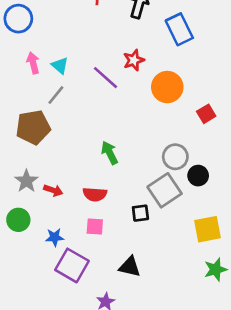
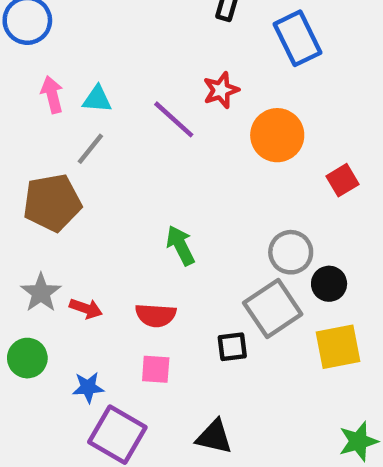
cyan triangle: (60, 66) -> (97, 99), turned -36
yellow square: (208, 229) -> (338, 347), moved

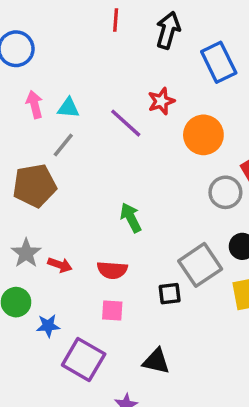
gray circle: (291, 252) -> (225, 192), moved
blue star: (88, 387) -> (48, 326), moved

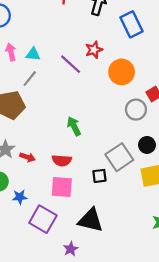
pink square: (112, 311) -> (62, 187), size x1.5
black triangle: (156, 361) -> (91, 220), size x1.4

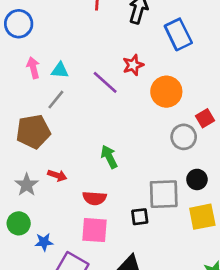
red arrow: (27, 157) -> (57, 175), moved
gray square: (119, 157) -> (164, 194), turned 32

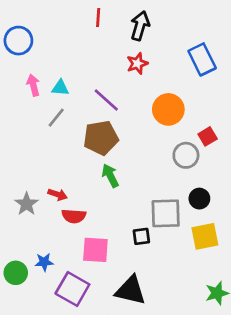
blue rectangle: (178, 34) -> (202, 59), moved
red star: (133, 65) -> (137, 63), moved
brown pentagon: (33, 132) -> (101, 138), moved
red semicircle: (94, 198) -> (74, 216), moved
green circle: (19, 223) -> (16, 273), moved

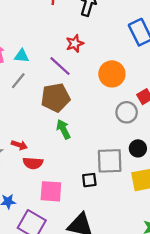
red star: (137, 63) -> (75, 43), moved

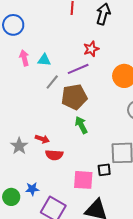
purple line: (60, 66) -> (78, 69), turned -65
gray line: (18, 81) -> (52, 82), moved
pink square: (51, 191) -> (83, 180), moved

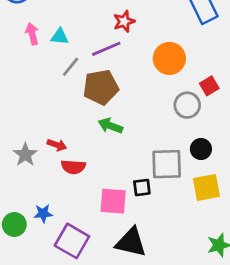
green arrow: (81, 125) -> (110, 126), turned -42

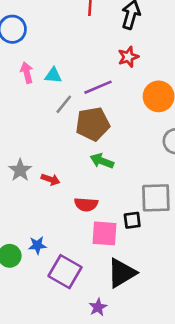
red star: (124, 21) -> (128, 57), moved
gray star: (25, 155) -> (20, 170), moved
red semicircle: (73, 167) -> (86, 204), moved
black triangle: (131, 242) -> (122, 273), turned -44

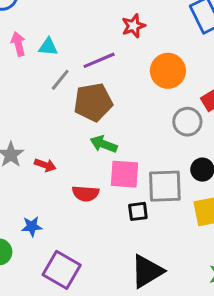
pink square: (105, 233) -> (125, 174), moved
blue star: (37, 245) -> (32, 226), moved
black triangle: (122, 273) -> (147, 271), moved

